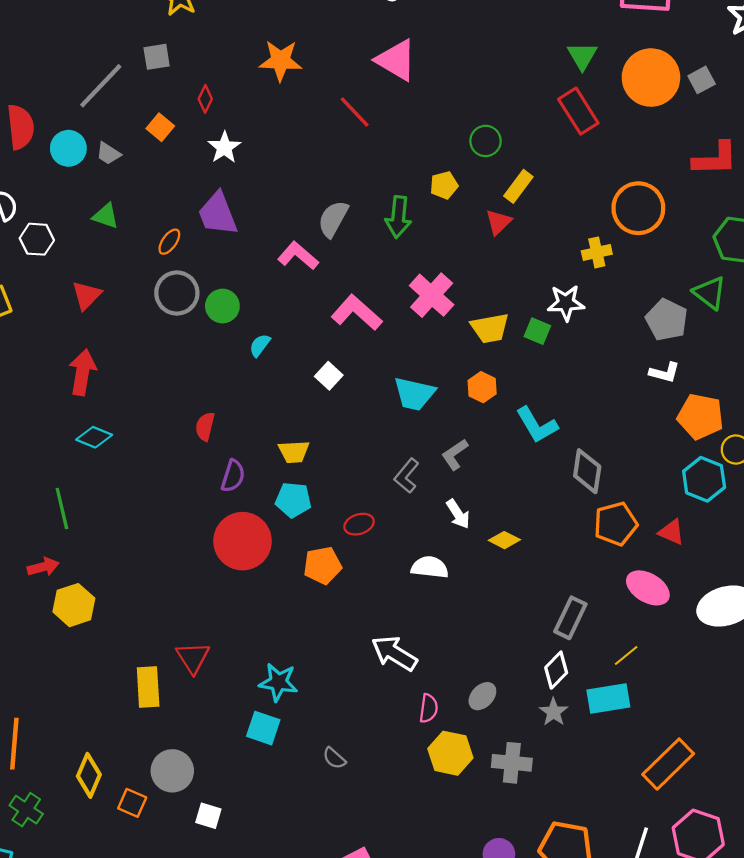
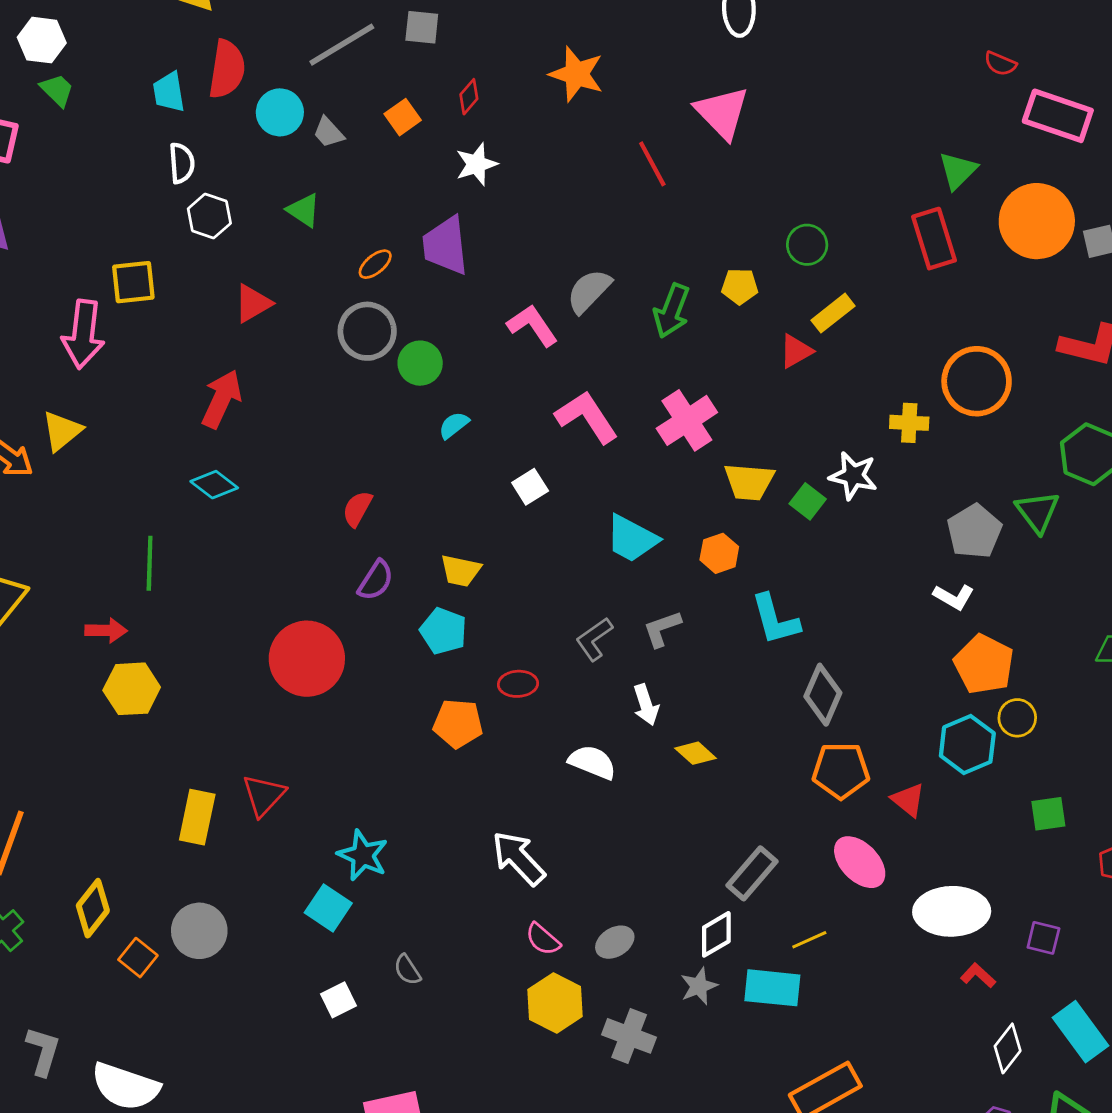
red circle: (243, 541) -> (307, 659), moved
pink semicircle: (429, 708) -> (543, 939), turned 108
white square: (208, 816) -> (338, 1000), moved, turned 32

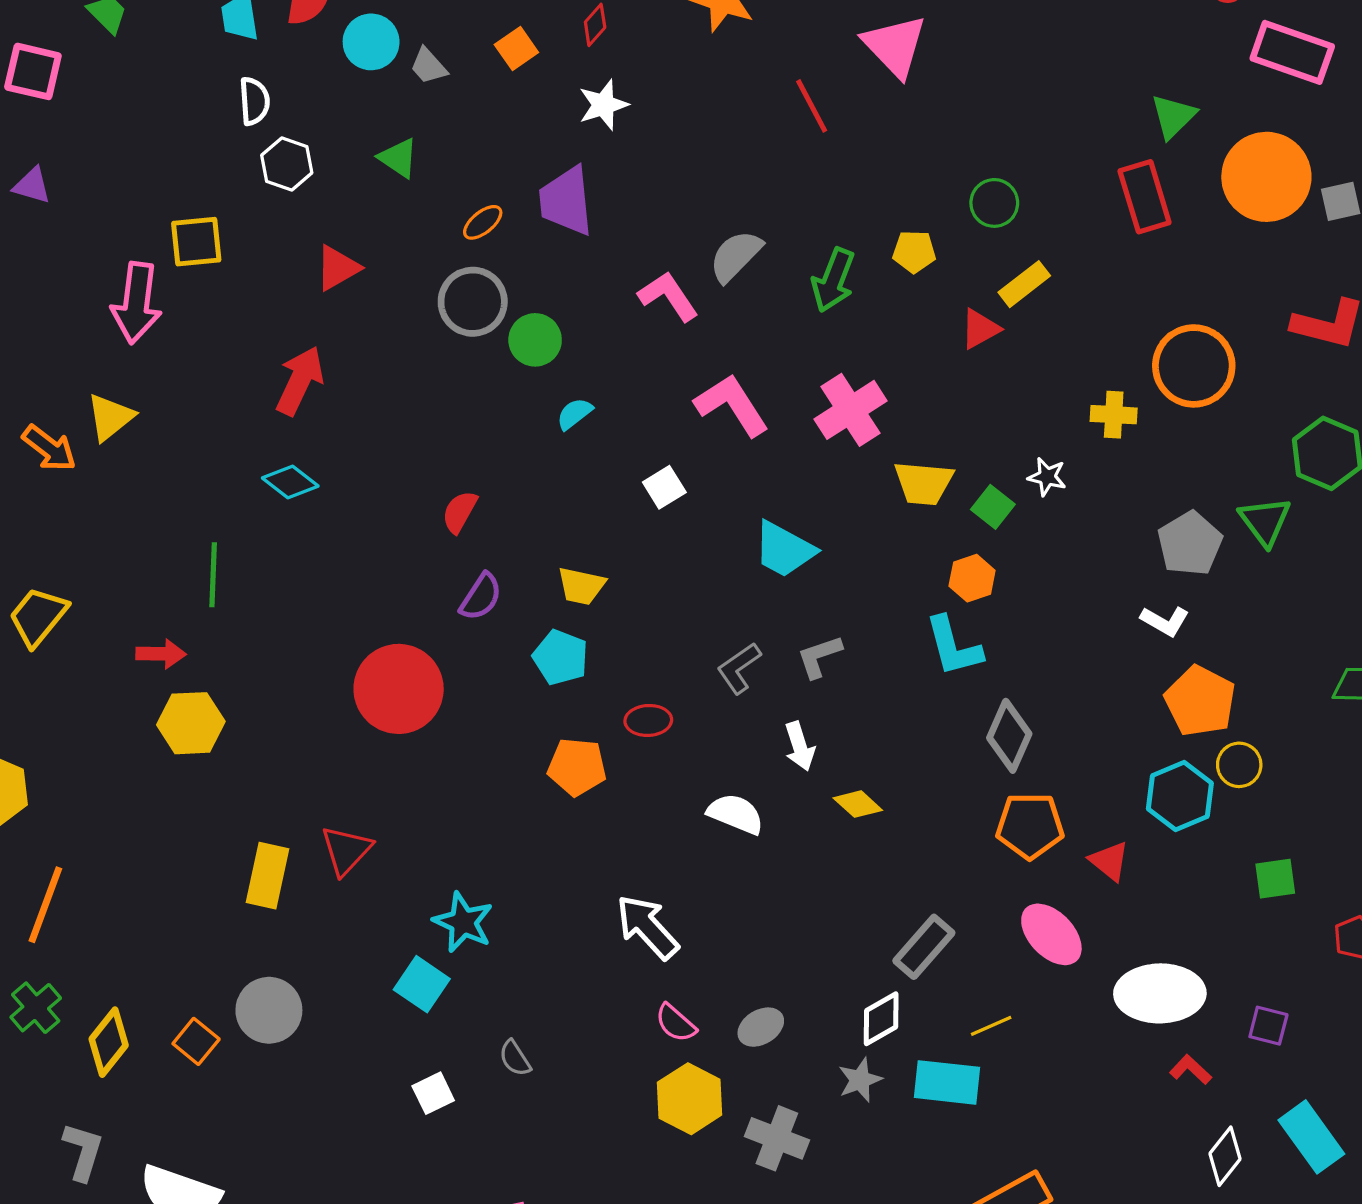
white star: (853, 476) -> (1047, 477), size x0.7
orange hexagon: (719, 553) -> (972, 578), moved
yellow diamond: (93, 908) -> (109, 1042), moved

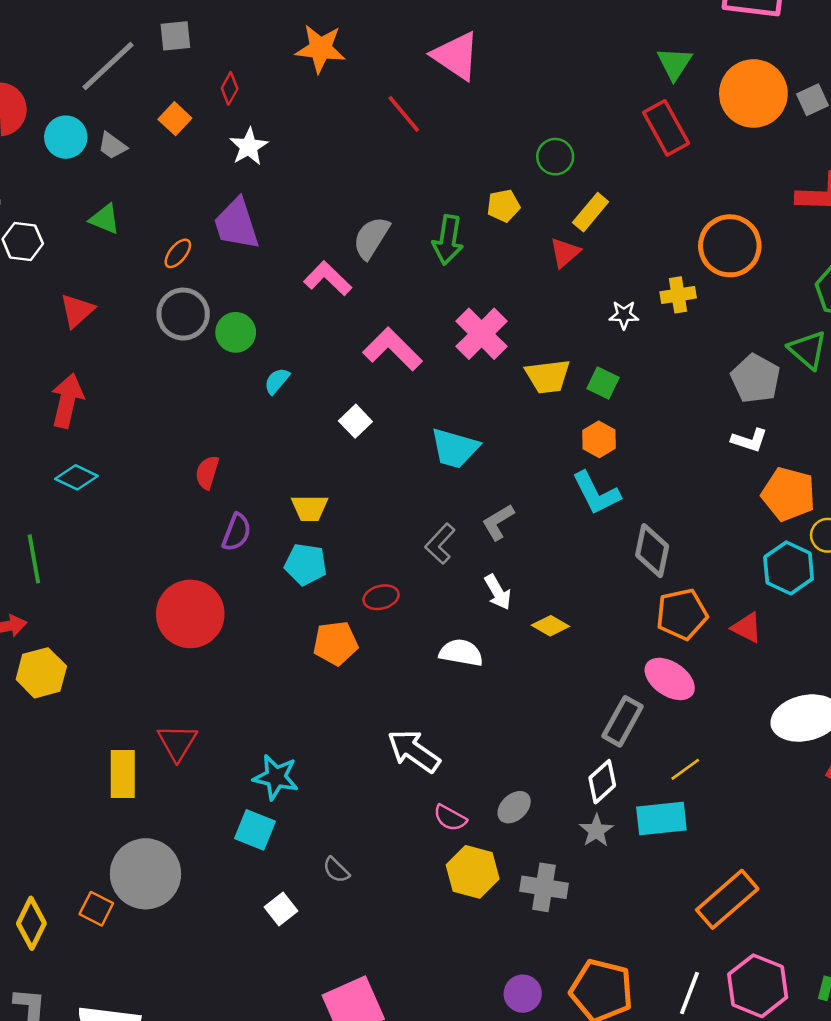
white star: (1047, 477) -> (624, 315), moved
pink ellipse: (1051, 934) -> (670, 679), moved
gray circle: (269, 1010) -> (145, 874), size x1.4

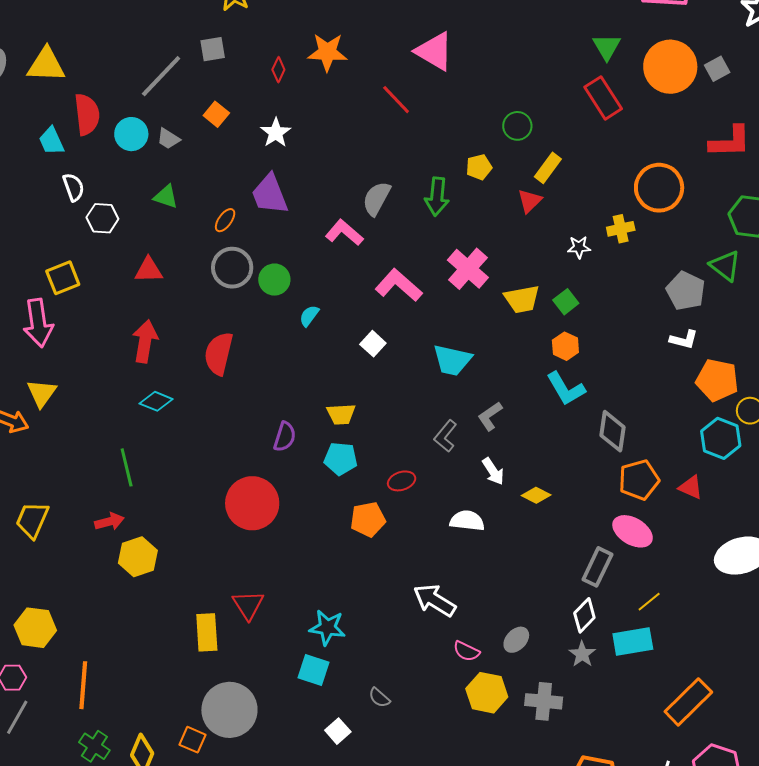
red diamond: (230, 88) -> (278, 70), moved
red triangle: (77, 311) -> (149, 270), turned 44
green square: (603, 383) -> (566, 302), turned 30
red semicircle: (207, 472) -> (219, 354), moved, size x1.6

